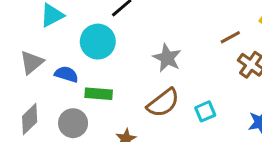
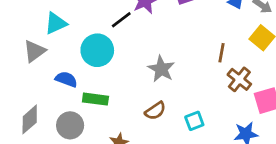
brown line: (230, 37) -> (221, 53), turned -54
gray triangle: (32, 62) -> (34, 51), moved
brown semicircle: (163, 103) -> (155, 111), size x0.7

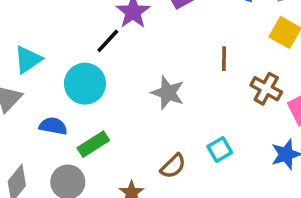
brown line: (221, 53) -> (224, 59), moved
green rectangle: (95, 99) -> (93, 144), turned -30
brown semicircle: (155, 111) -> (173, 166), moved

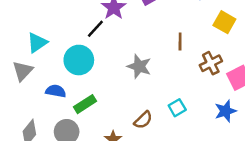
brown cross: (266, 89) -> (211, 63), turned 35

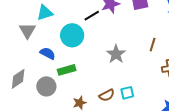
gray triangle: (23, 71) -> (27, 31), turned -30
cyan square: (177, 108) -> (127, 93), moved

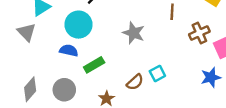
blue semicircle: (48, 53) -> (69, 50), moved
green rectangle: (67, 70) -> (94, 65), moved

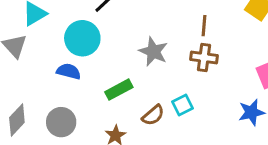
brown cross: (199, 33) -> (204, 58), moved, turned 30
green rectangle: (94, 65) -> (119, 90), moved

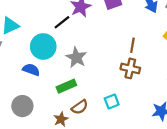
gray star: (153, 51) -> (76, 57), moved
brown semicircle: (153, 115) -> (80, 107), moved

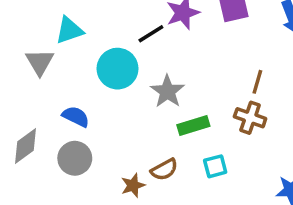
blue semicircle: (31, 70) -> (76, 116), moved
green rectangle: (66, 86) -> (193, 126), moved

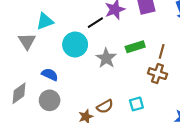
green rectangle: (193, 126) -> (135, 47), moved

